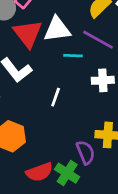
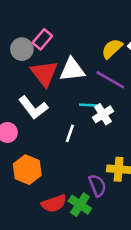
cyan line: (73, 56) -> (88, 105), moved
white cross: (103, 80) -> (103, 114), moved, turned -30

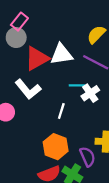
pink rectangle: (42, 39) -> (19, 22), moved
red triangle: (44, 73) -> (37, 59), turned 40
orange hexagon: (27, 170) -> (56, 147), moved

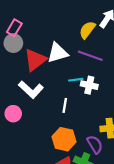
white cross: (90, 93) -> (89, 85), turned -35

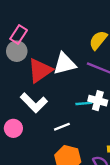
cyan line: (76, 80) -> (84, 103), moved
white line: (65, 105) -> (62, 127), moved, turned 56

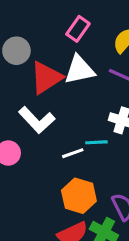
pink rectangle: (19, 35) -> (78, 29), moved
cyan line: (84, 103) -> (96, 142), moved

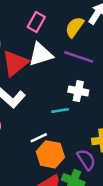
white line: (73, 153) -> (39, 138), moved

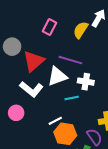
white triangle: (41, 54) -> (57, 76), moved
purple line: (79, 57) -> (70, 60), moved

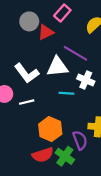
gray circle: (12, 47) -> (29, 21), moved
red triangle: (34, 61) -> (46, 32), moved, size x0.7
white line: (55, 121) -> (27, 102), moved

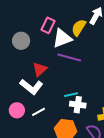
red triangle: (46, 32) -> (40, 69), moved
white triangle: (57, 67) -> (62, 38), moved
white cross: (86, 80) -> (78, 105), moved

